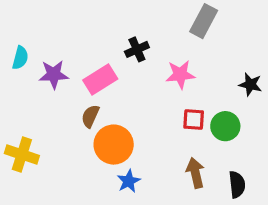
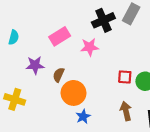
black cross: (137, 49) -> (103, 20), moved, size x1.5
purple star: (54, 74) -> (35, 65), moved
pink star: (180, 74) -> (90, 47), moved
pink rectangle: (100, 79) -> (60, 36), moved

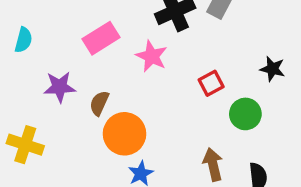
pink star: (90, 47) -> (152, 56), turned 30
red square: (125, 77) -> (211, 83), moved, turned -32

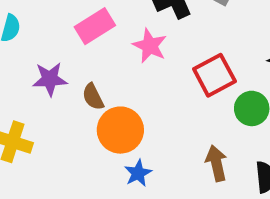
red square: (211, 83) -> (214, 75), size x1.5
brown semicircle: (99, 103) -> (93, 97), turned -50

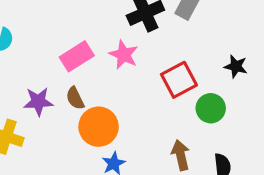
pink rectangle: (95, 26) -> (77, 56), moved
purple star: (50, 79) -> (38, 102), moved

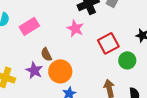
pink rectangle: (77, 56) -> (29, 26), moved
purple star: (38, 102) -> (34, 70), moved, turned 30

